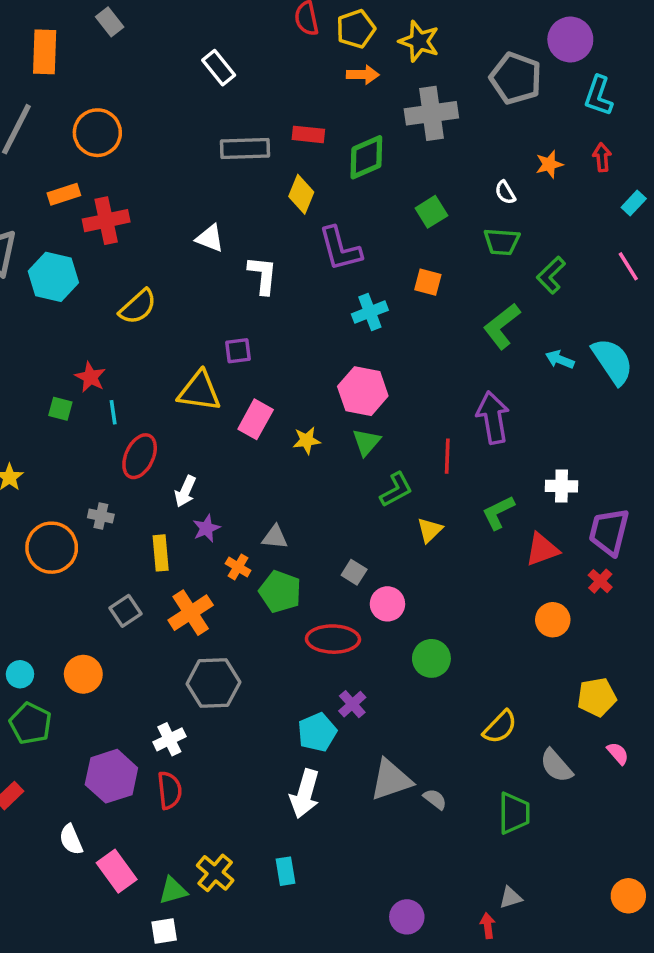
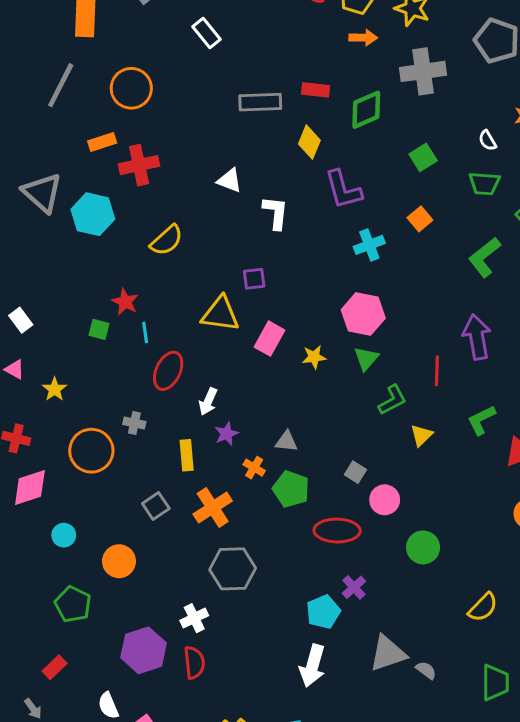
white rectangle: (219, 68) -> (207, 33), moved
orange square: (428, 282) -> (420, 219), turned 35
cyan circle: (20, 674) -> (64, 535), moved

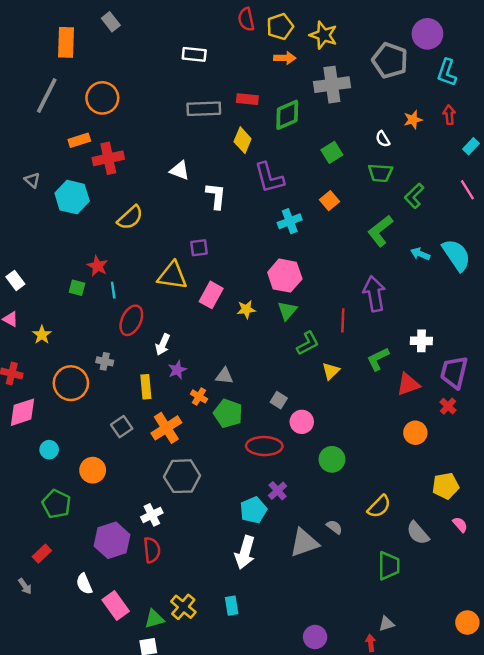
white rectangle: (207, 33) -> (194, 54), moved, turned -45
gray triangle: (42, 193) -> (32, 180), size x0.5
gray semicircle: (426, 670) -> (334, 527), moved

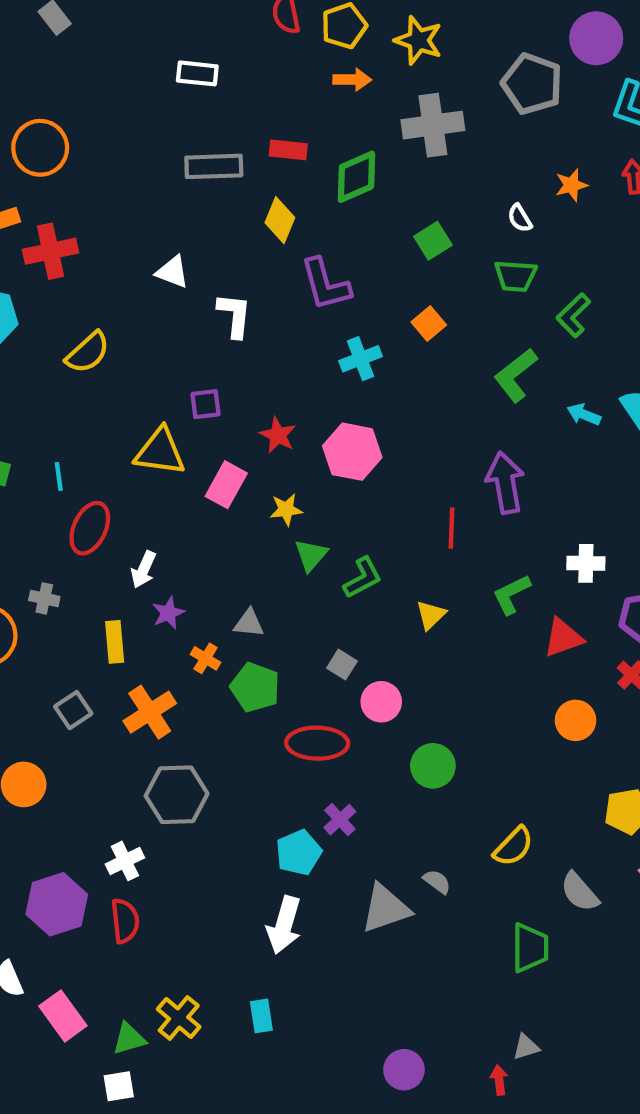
red star: (97, 266) -> (278, 435), moved
green triangle: (287, 311) -> (311, 555), moved
green L-shape: (308, 343) -> (363, 578), moved

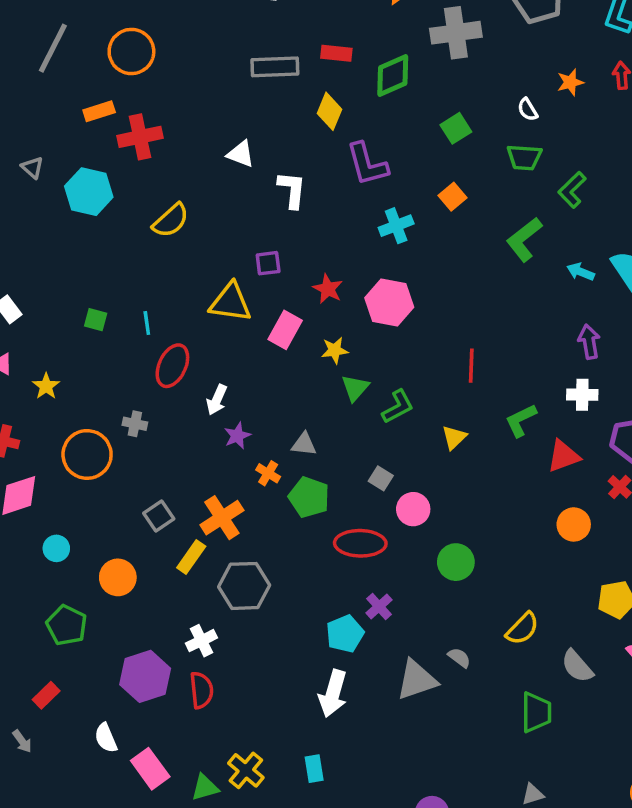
purple arrow: (505, 483) -> (589, 342), moved, size x0.7
yellow rectangle: (115, 642) -> (191, 557), moved, turned 40

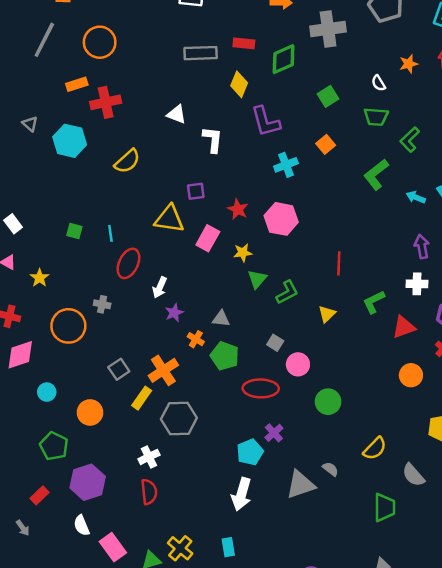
purple hexagon: (145, 676) -> (88, 482), moved

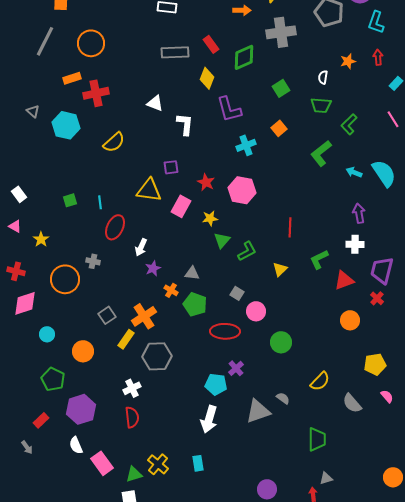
red rectangle: (244, 43) -> (211, 44), turned 48
white semicircle: (379, 83) -> (323, 77), turned 40
green square: (74, 231) -> (70, 200), turned -32
cyan pentagon: (250, 452) -> (216, 384), turned 30
green trapezoid: (385, 507) -> (317, 439), moved

